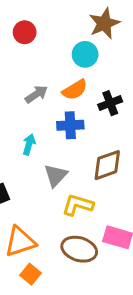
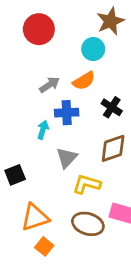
red circle: (25, 32) -> (39, 29), size x1.5
black cross: (110, 103) -> (112, 107), moved, turned -36
blue cross: (70, 125) -> (67, 113), moved

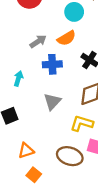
cyan arrow: (43, 130) -> (18, 79), moved
yellow L-shape: (87, 184) -> (82, 123), moved
orange triangle: (35, 217) -> (26, 151), size x0.7

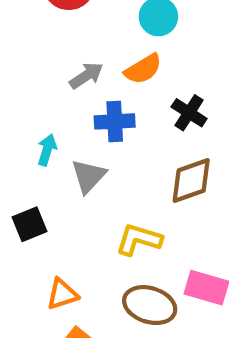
gray triangle: (52, 102) -> (88, 176), moved
yellow L-shape: (82, 123) -> (139, 240), moved

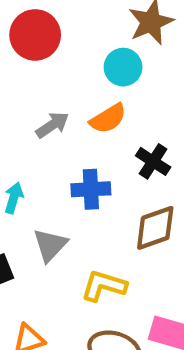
blue cross: (115, 121) -> (91, 189), moved
gray triangle: (88, 176) -> (50, 245), moved

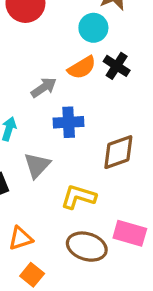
gray arrow: (52, 125) -> (44, 87), moved
black cross: (153, 161) -> (117, 66), moved

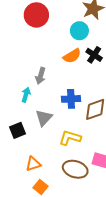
gray arrow: (44, 87) -> (41, 76), moved, turned 140
blue cross: (69, 122) -> (71, 99), moved

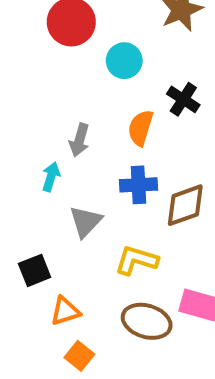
cyan circle: (79, 31) -> (124, 61), moved
orange semicircle: (72, 56) -> (141, 128), moved, turned 138
black square: (17, 130) -> (35, 270), moved

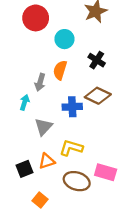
orange semicircle: (141, 128) -> (60, 70), moved
brown diamond: (185, 205) -> (98, 96), moved, turned 45
black square: (35, 270) -> (25, 169), moved
orange triangle: (65, 311) -> (47, 161), moved

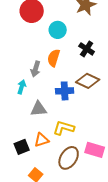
gray triangle: (43, 127) -> (39, 109), turned 42
brown ellipse: (77, 181) -> (69, 158), turned -75

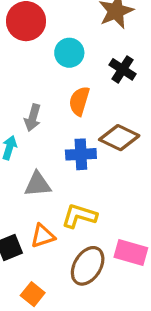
black cross: (87, 49) -> (123, 69), moved
orange semicircle: (54, 58) -> (79, 101), moved

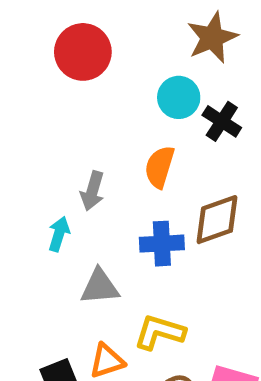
cyan circle: (69, 53) -> (179, 97), moved
brown diamond: (119, 138) -> (217, 220), turned -45

